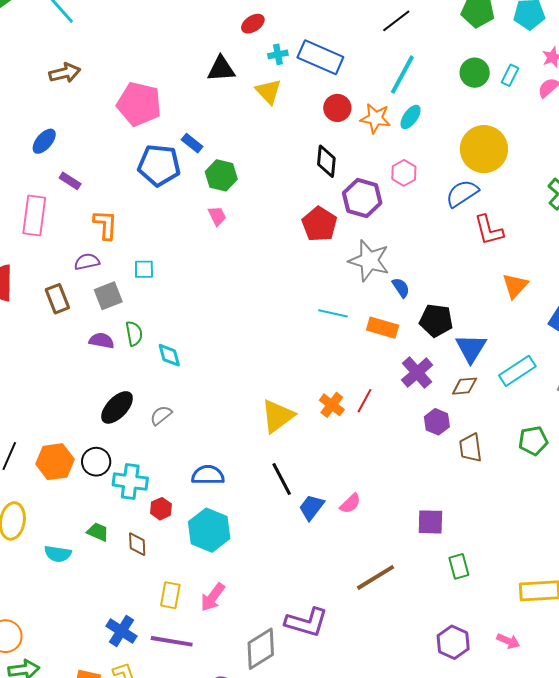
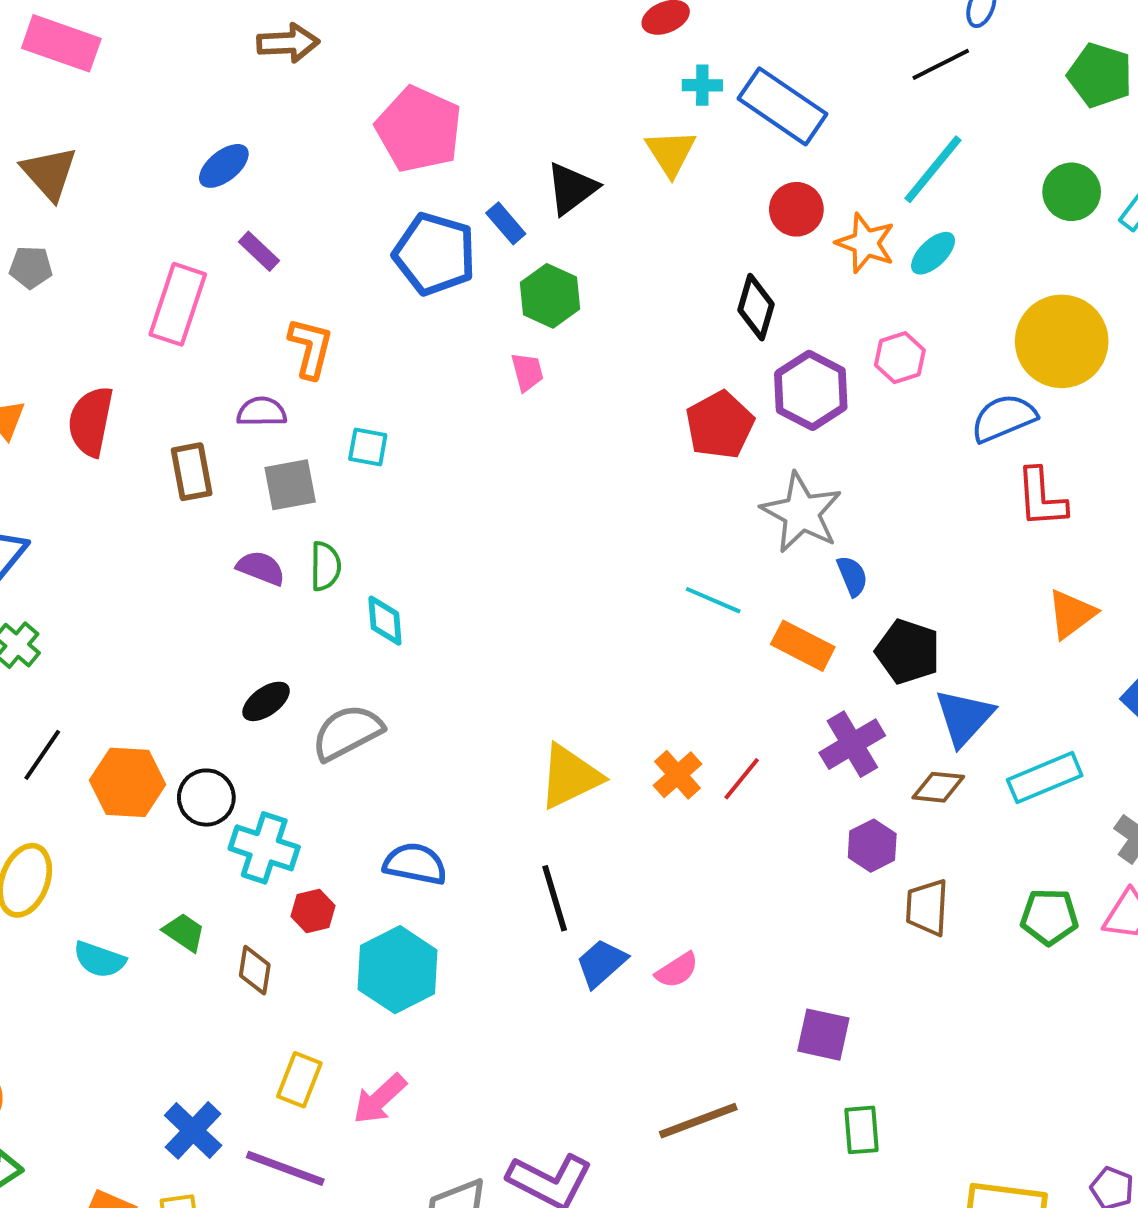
black triangle: (221, 69) -> (572, 188), moved, turned -44
black ellipse: (117, 407) -> (266, 701), size x0.7
gray semicircle: (161, 415) -> (347, 732), size x1.6

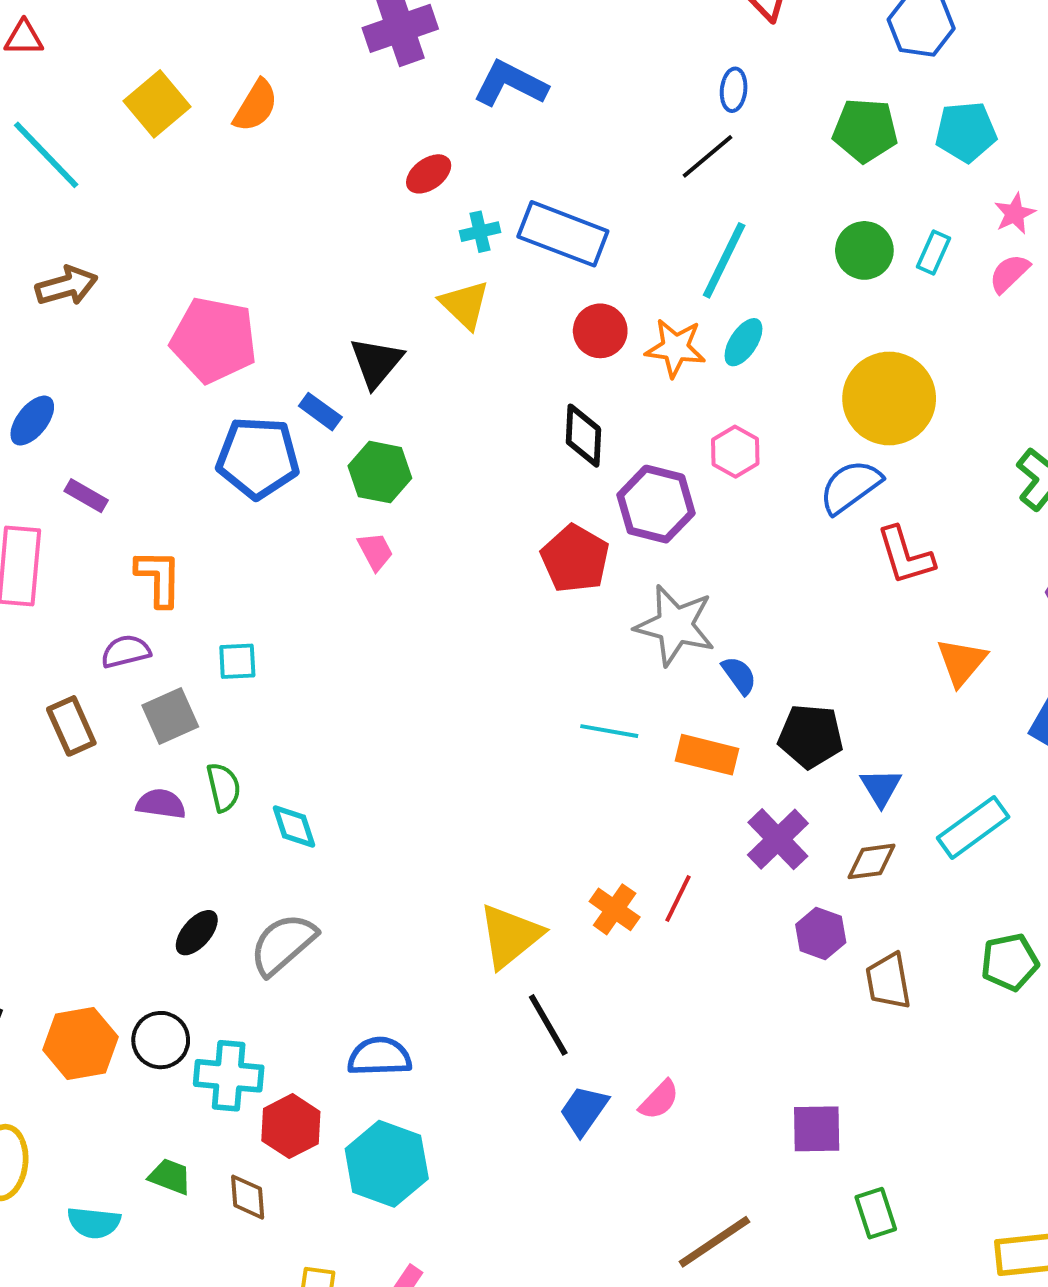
blue triangle: (964, 717) -> (881, 787), size x0.7
black line: (555, 898) -> (548, 1025), moved
red hexagon: (313, 911) -> (291, 1126), size x1.4

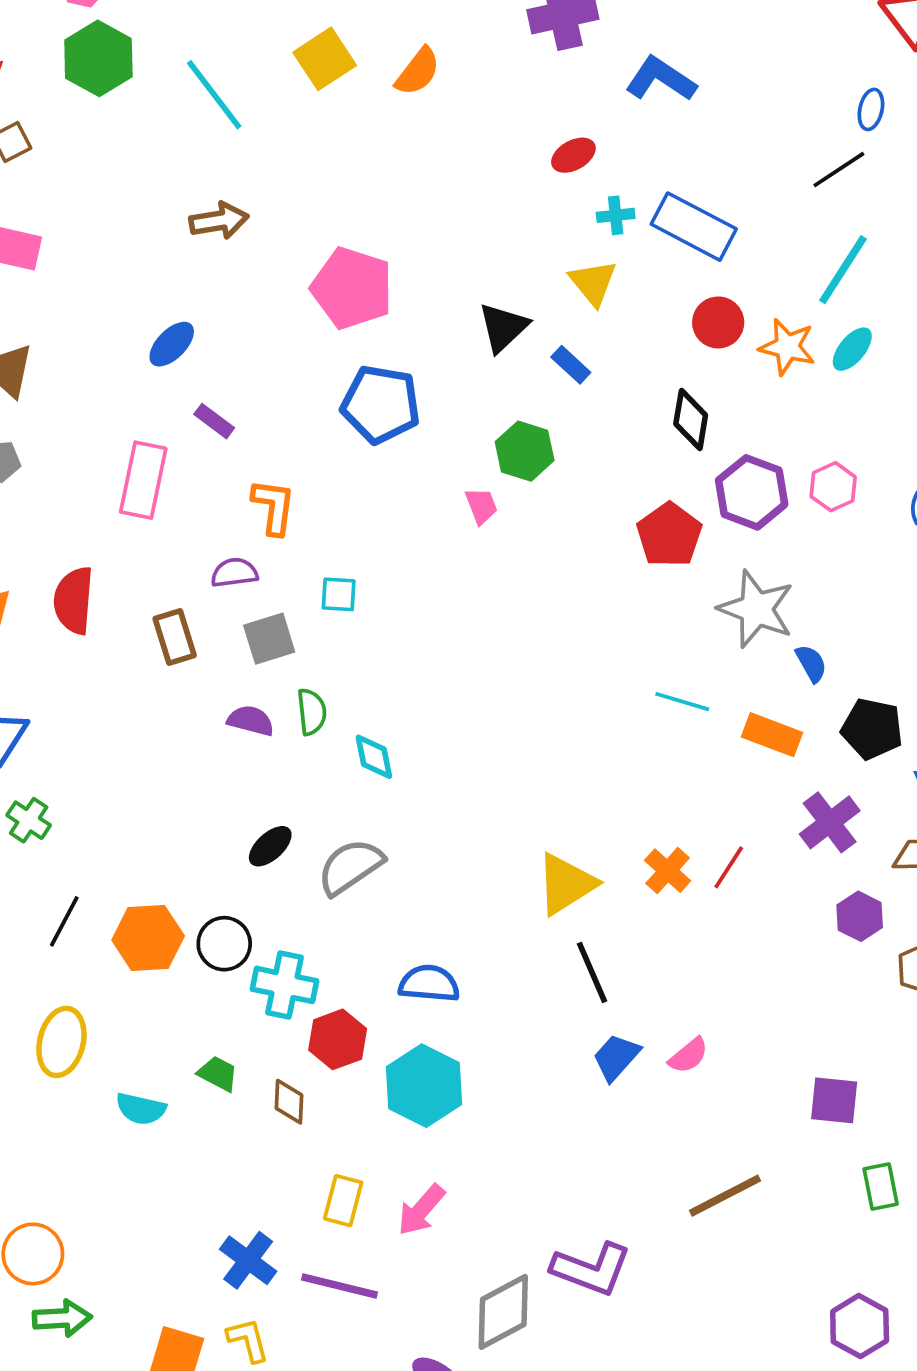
blue rectangle: (320, 412) -> (571, 365), moved
pink hexagon: (735, 452) -> (833, 487), moved
green hexagon: (380, 472) -> (525, 451), moved

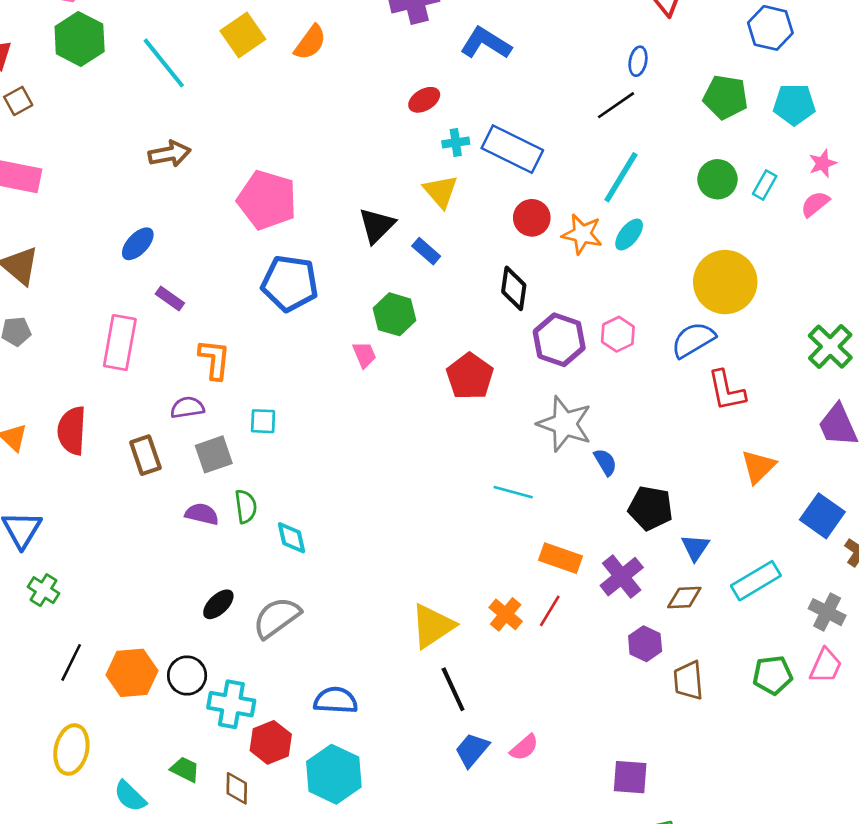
red pentagon: (669, 535) -> (470, 376), moved
orange rectangle: (772, 735) -> (560, 558), moved
cyan semicircle: (141, 1109) -> (130, 796), turned 33

